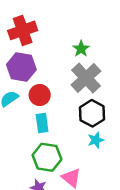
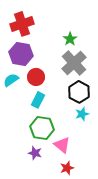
cyan rectangle: (42, 123) -> (38, 100), turned 35

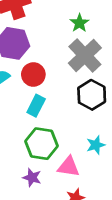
cyan star: (82, 114) -> (96, 145), moved
pink triangle: (62, 145) -> (69, 167), turned -30

